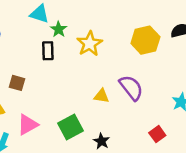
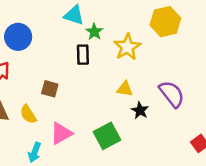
yellow hexagon: (145, 40) -> (165, 22), moved
yellow triangle: (101, 96) -> (125, 89), moved
black star: (101, 141) -> (140, 110), moved

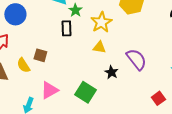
yellow triangle: (125, 89) -> (99, 47), moved
yellow semicircle: (28, 114) -> (23, 65), moved
green square: (107, 136) -> (85, 92), turned -30

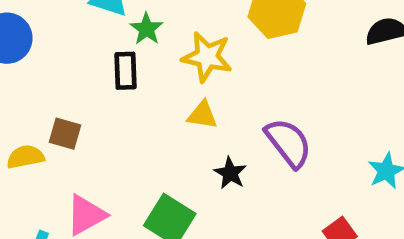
yellow star: (101, 22) -> (207, 57), turned -30
yellow semicircle: (23, 65) -> (25, 157), turned 112

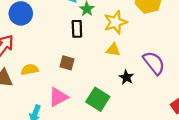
yellow star: (207, 57) -> (115, 22), turned -30
brown square: (65, 134) -> (67, 63), moved

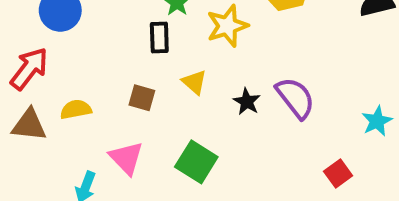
yellow triangle: (113, 50) -> (194, 82), moved, turned 32
black star: (126, 77) -> (247, 102), moved
pink triangle: (58, 97) -> (126, 158), turned -45

